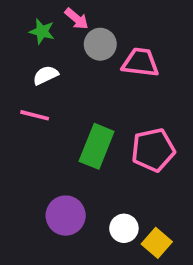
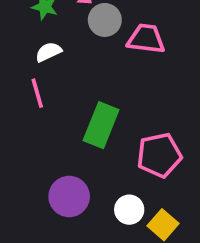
pink line: (35, 115) -> (37, 93), turned 60
pink pentagon: (153, 150) -> (159, 155), moved

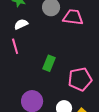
green rectangle: (101, 125) -> (49, 63), size x0.7

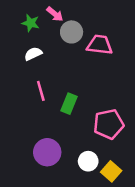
pink line: (15, 46) -> (41, 91), moved

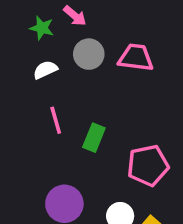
gray circle: (72, 32) -> (89, 54), moved

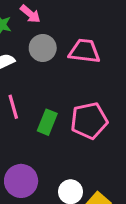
pink pentagon: (148, 165) -> (89, 121), moved

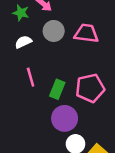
purple circle: (21, 181) -> (65, 118), moved

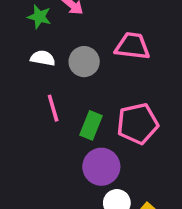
gray circle: (54, 31) -> (84, 62), moved
white semicircle: (23, 42) -> (43, 58), turned 35

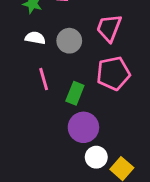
pink trapezoid: (132, 46) -> (109, 28), turned -76
pink pentagon: (138, 124) -> (113, 73), moved

